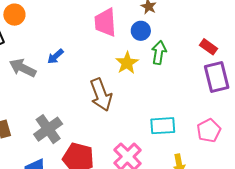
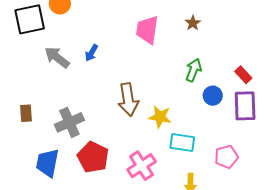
blue circle: (141, 31) -> (213, 96), moved
blue arrow: (55, 56) -> (91, 53), turned -30
yellow star: (127, 63) -> (160, 117), moved, turned 30

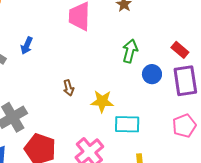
brown arrow: (128, 100) -> (69, 88), size x0.5
pink pentagon: (226, 157) -> (184, 126), moved

